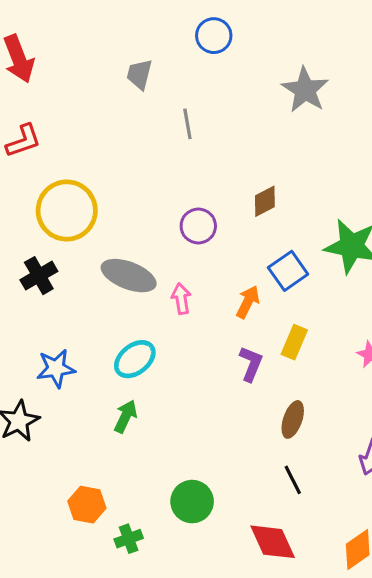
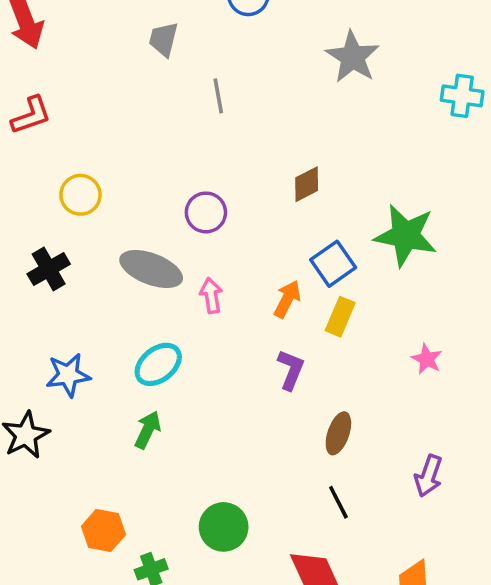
yellow circle: (67, 211) -> (80, 195), size x0.6
purple circle: (198, 226) -> (206, 212), moved
yellow rectangle: (294, 342) -> (340, 317), moved

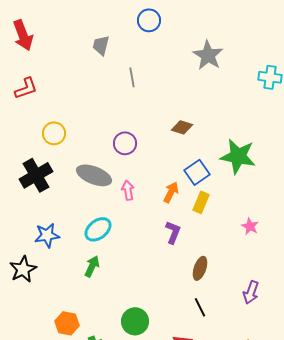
brown diamond: (307, 184) -> (182, 127), turned 45
black cross: (49, 269) -> (36, 175), size x1.4

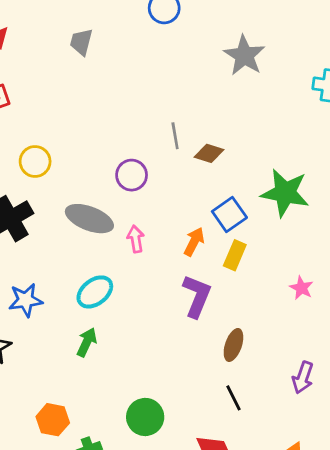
gray trapezoid: (101, 45) -> (81, 42), moved
gray line: (132, 77) -> (175, 136), moved
purple L-shape: (173, 232) -> (197, 296), size x1.4

